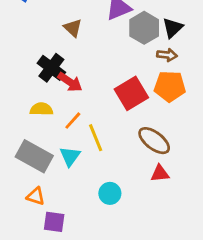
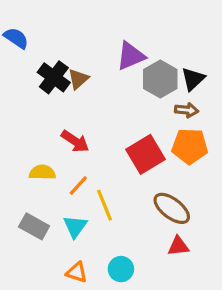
brown triangle: (73, 28) -> (78, 79), turned 36
black cross: (51, 68) -> (54, 77), moved
gray rectangle: (34, 156) -> (34, 226), size x0.7
orange triangle: (36, 196) -> (77, 272), moved

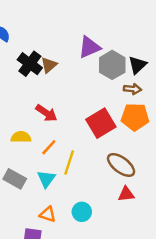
yellow line: (105, 205) -> (69, 162), turned 40

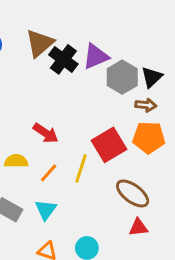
black cross: (30, 64) -> (63, 59), moved
brown triangle: (49, 65) -> (40, 43), moved, size x1.5
yellow line: (69, 162) -> (81, 168), moved

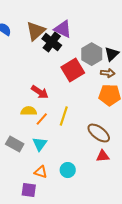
purple triangle: (96, 57) -> (63, 29), moved, turned 48
red square: (109, 145) -> (73, 70), moved
yellow semicircle: (16, 161) -> (29, 111), moved

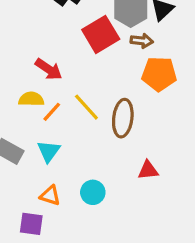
brown arrow: (108, 73) -> (142, 41), moved
yellow line: (64, 116) -> (86, 107), turned -60
brown ellipse: (99, 133) -> (123, 118), moved, turned 60

